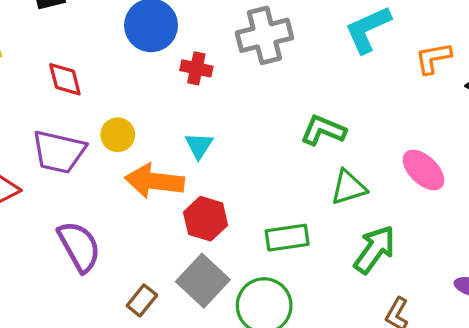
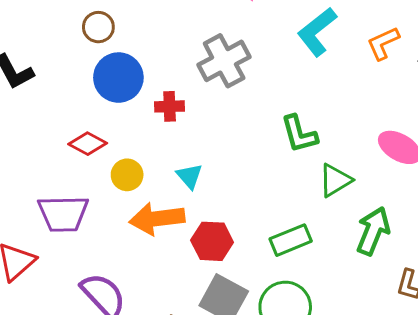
red diamond: (65, 79) -> (88, 144), moved, turned -33
green L-shape: (323, 130) -> (299, 134), turned -114
yellow circle: (118, 135) -> (127, 175), moved

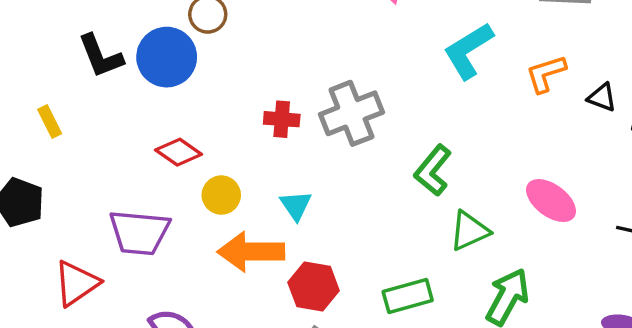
gray cross: (224, 61) -> (351, 113), moved
blue circle: (118, 78) -> (167, 57), moved
green L-shape: (299, 134) -> (433, 170), turned 48

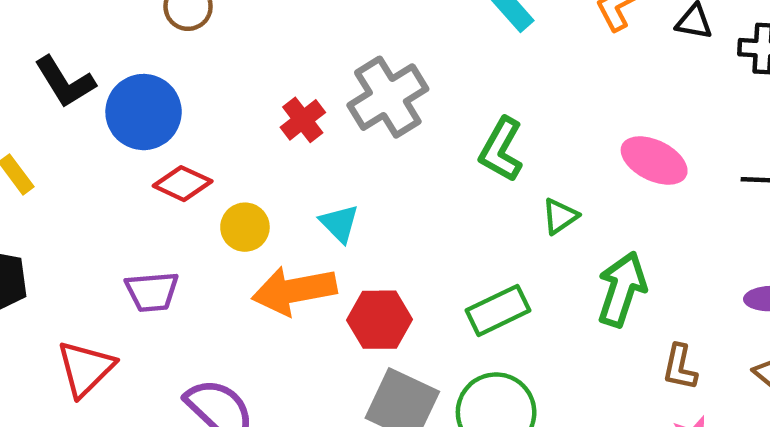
blue circle: (167, 57) -> (144, 112), moved
red cross: (282, 119) -> (303, 120), turned -32
green triangle: (469, 231) -> (560, 216), size x0.7
purple trapezoid: (139, 232) -> (152, 292), size x0.7

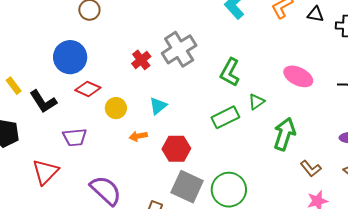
black L-shape: (65, 82) -> (43, 101), moved
cyan triangle: (339, 223) -> (158, 106), turned 36
orange arrow: (294, 291) -> (138, 136), size x0.5
green rectangle: (498, 310) -> (225, 117), moved
brown L-shape: (680, 367) -> (311, 169), turned -50

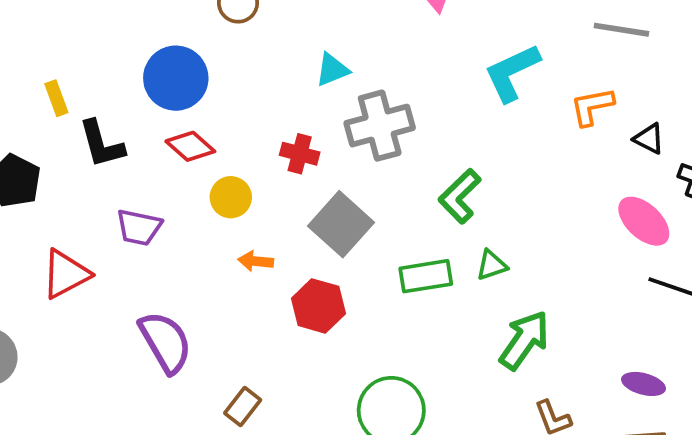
red cross: (141, 60) -> (300, 154), moved, turned 36
pink ellipse: (298, 76) -> (644, 221), moved
cyan triangle: (158, 106) -> (332, 70), moved
gray square: (187, 187) -> (341, 224), moved

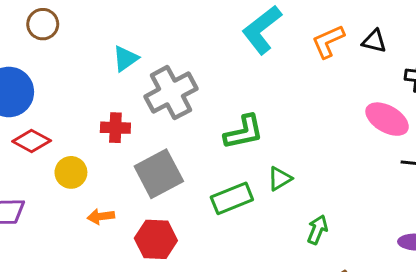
black triangle: (649, 139) -> (374, 41), moved
green L-shape: (460, 196) -> (244, 132), turned -135
gray square: (341, 224) -> (159, 174), turned 33
green arrow: (524, 340) -> (317, 230), size x0.6

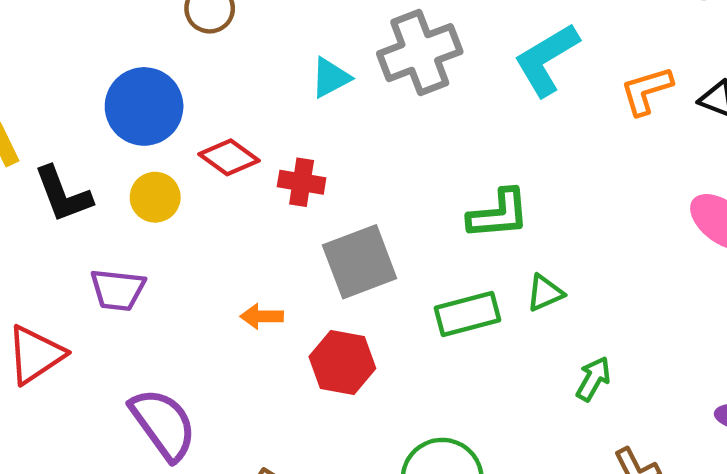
gray cross: (171, 93) -> (420, 53), moved
red diamond: (32, 141) -> (229, 157), moved
yellow circle: (71, 172) -> (155, 197), moved

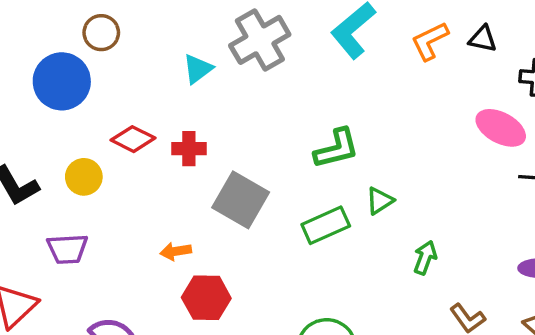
blue circle: (144, 106) -> (62, 81), moved
gray square: (360, 262) -> (241, 200), turned -30
red hexagon: (342, 362) -> (206, 298), moved

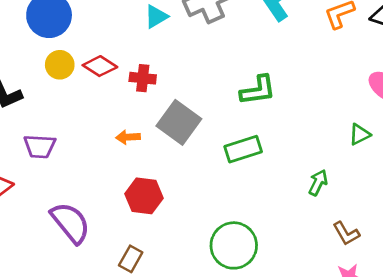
yellow circle: (84, 177) -> (60, 65), moved
green triangle: (380, 201) -> (360, 134), moved
orange arrow: (176, 251) -> (128, 137), moved

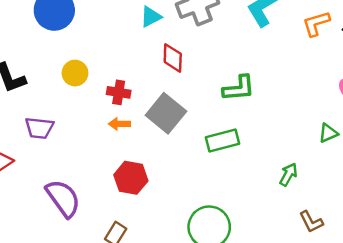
yellow circle: (60, 65) -> (75, 73), moved
red diamond: (100, 66) -> (173, 58), moved, turned 56
red cross: (143, 78) -> (119, 92), moved

